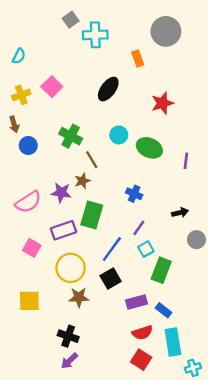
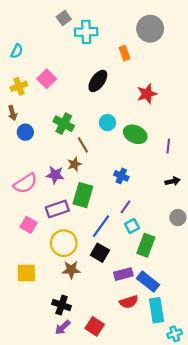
black arrow: (180, 213) -> (173, 181), moved
black square: (111, 278) -> (100, 253), turned -30
blue rectangle: (164, 310) -> (148, 282), size x1.5
red square: (141, 360) -> (95, 326), moved

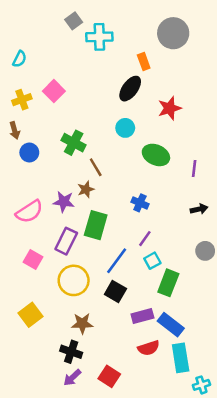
black ellipse: (98, 81) -> (130, 89), moved
cyan circle: (107, 123) -> (125, 128), moved
purple rectangle: (57, 209) -> (66, 241), turned -45
brown star: (71, 270) -> (82, 323), moved
yellow square: (26, 273) -> (31, 315), turned -36

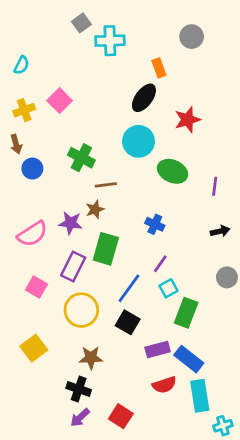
gray circle: (173, 33) -> (192, 37), size x0.7
cyan circle: (125, 128) -> (139, 141), size x1.5
brown line: (96, 167) -> (106, 185), turned -66

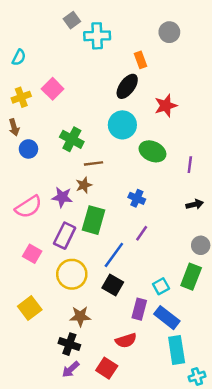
cyan square: (168, 288) -> (161, 286), moved
green rectangle: (186, 313) -> (191, 277), moved
purple rectangle: (158, 350) -> (139, 309), turned -60
red semicircle: (164, 385) -> (126, 340), moved

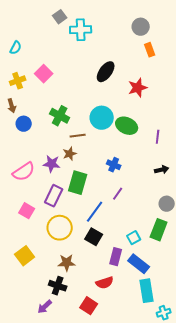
orange rectangle: (140, 60) -> (150, 50), moved
cyan circle: (122, 125) -> (102, 118), moved
purple arrow: (71, 369) -> (45, 307), moved

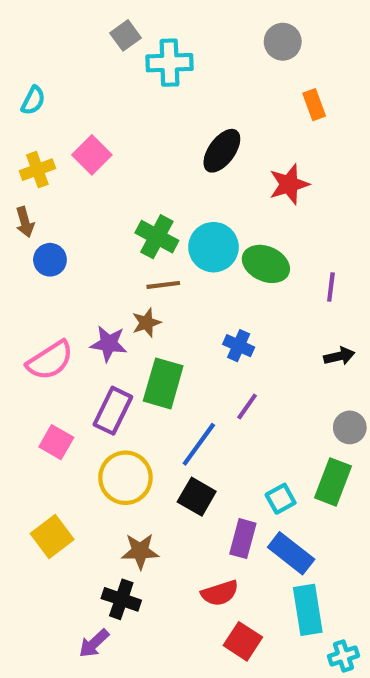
gray circle: (141, 27) -> (283, 42), moved
green cross: (60, 116) -> (157, 237), moved
red square: (89, 306) -> (243, 641), moved

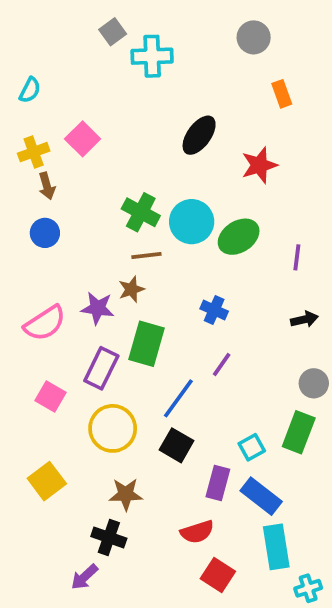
brown arrow: (25, 222) -> (47, 186), moved
green ellipse: (266, 264) -> (239, 237), turned -57

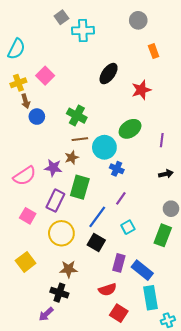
cyan semicircle: (30, 90) -> (16, 49), size x1.5
cyan circle: (192, 222) -> (104, 147), moved
blue circle: (45, 233) -> (37, 117), moved
cyan square: (252, 447) -> (128, 227), moved

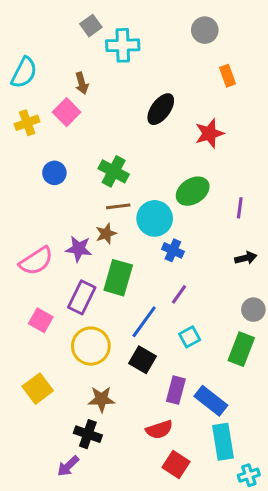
brown arrow: (26, 101) -> (82, 83), moved

